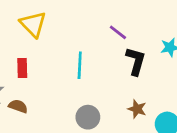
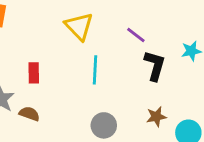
yellow triangle: (33, 24) -> (79, 26), moved
brown star: (137, 109) -> (156, 117), turned -30

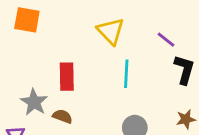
red rectangle: (34, 73) -> (67, 77), size x1.4

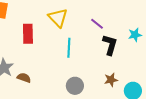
red rectangle: (67, 77) -> (28, 34), moved

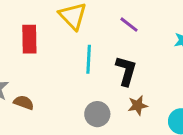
black L-shape: (110, 45) -> (126, 71), moved
brown star: (111, 80) -> (138, 105), moved

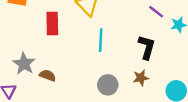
purple line: (129, 25) -> (156, 12), moved
black L-shape: (126, 71) -> (147, 47), moved

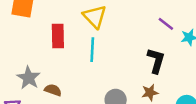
cyan line: (101, 40) -> (92, 50), moved

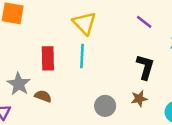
purple line: (166, 24) -> (144, 22), moved
red rectangle: (58, 36) -> (48, 58), moved

